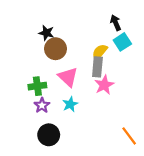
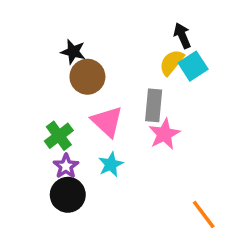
yellow semicircle: (100, 52) -> (172, 62), moved
green cross: (37, 86) -> (59, 136), turned -30
black circle: (49, 135) -> (68, 195), moved

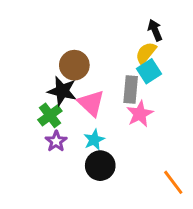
black star: (73, 52) -> (62, 91), moved, size x1.4
cyan square: (193, 66) -> (149, 71), moved
black circle: (68, 195) -> (100, 166), moved

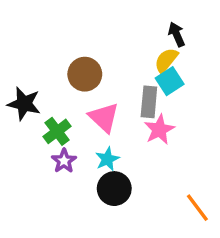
black star: (62, 91) -> (24, 104), moved

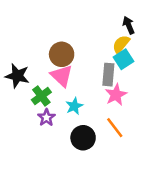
pink triangle: (104, 118) -> (62, 76), moved
cyan star: (107, 159) -> (74, 106), moved
orange line: (197, 208) -> (115, 128), moved

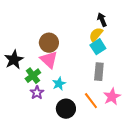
gray rectangle: (108, 75) -> (99, 72), moved
black star: (17, 76) -> (14, 60), turned 30
pink star: (116, 95) -> (112, 97), moved

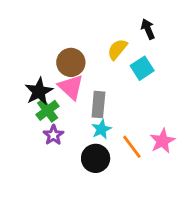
yellow semicircle: (96, 35) -> (117, 49), moved
black star: (14, 60) -> (39, 91), moved
gray rectangle: (99, 72) -> (98, 105), moved
cyan star: (59, 84) -> (101, 129), moved

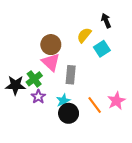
black star: (39, 91) -> (15, 85), moved, turned 30
cyan star: (101, 129) -> (63, 101), moved

